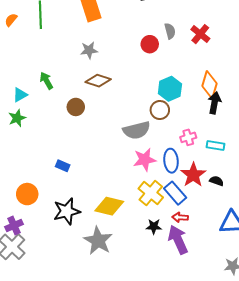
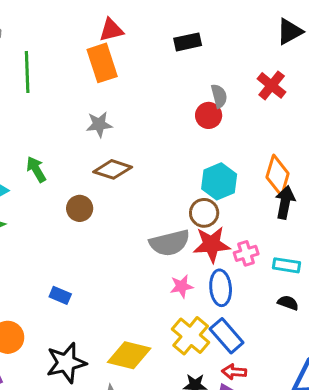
red cross: (200, 34) -> (272, 85), moved
red circle: (150, 44) -> (209, 115), moved
pink star: (145, 160) -> (182, 286), size x0.7
red star: (193, 175) -> (212, 244), moved, turned 30
black semicircle: (217, 181) -> (288, 303), moved

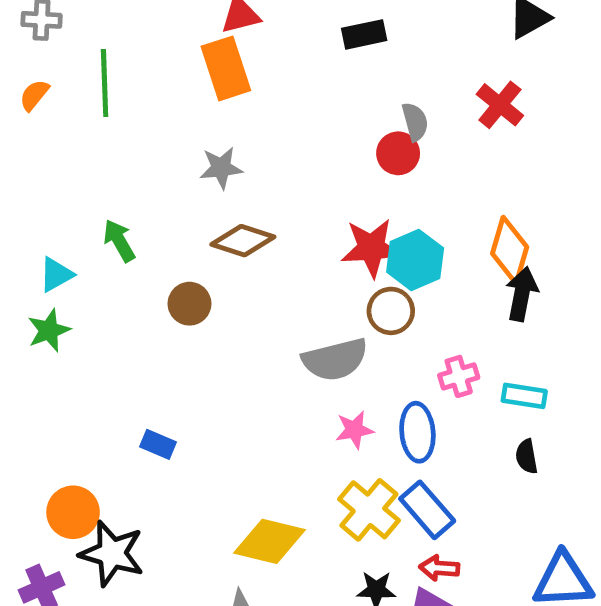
red star: (212, 244) -> (371, 248), moved
black semicircle: (288, 303) -> (527, 456), turned -120
black star: (66, 363) -> (112, 553), moved, turned 30

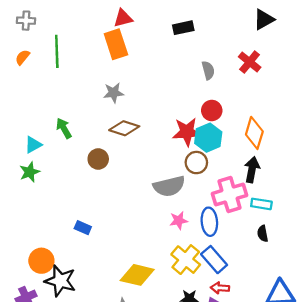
red circle: (398, 153) -> (212, 110), moved
black arrow: (522, 294) -> (252, 170), moved
pink cross: (459, 376) -> (229, 194), size x1.8

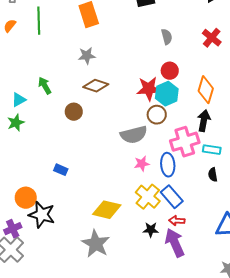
red cross: (250, 62) -> (212, 38), moved

